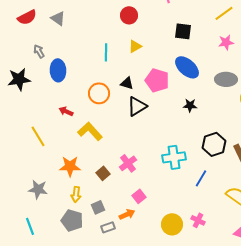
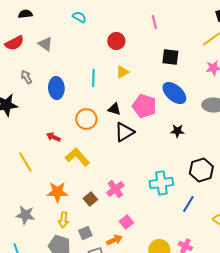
blue ellipse: (58, 70) -> (56, 88), moved

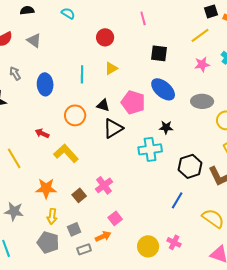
black semicircle: (25, 14) -> (27, 10), moved
cyan cross: (161, 183) -> (150, 149), moved

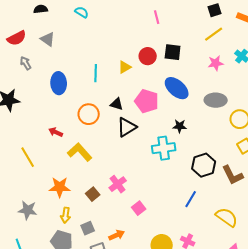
black square: (211, 11) -> (215, 10), moved
red circle: (105, 37) -> (148, 56), moved
gray arrow: (15, 73) -> (26, 63), moved
pink square: (115, 218) -> (139, 208), moved

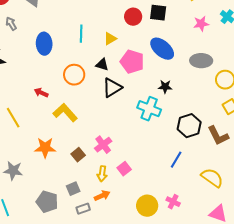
yellow triangle: (125, 67) -> (110, 39), moved
cyan cross: (164, 148) -> (149, 109), turned 30
yellow arrow: (66, 215) -> (102, 174), moved

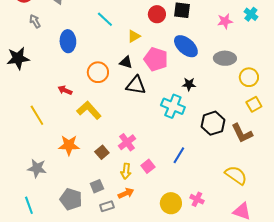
cyan line: (81, 34) -> (105, 19), moved, turned -48
black triangle: (112, 88) -> (136, 85), turned 40
blue line: (176, 160) -> (179, 155), moved

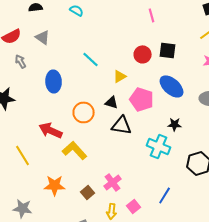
red arrow: (65, 90) -> (51, 130), size x1.6

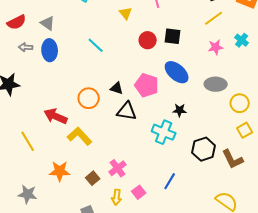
gray arrow: (21, 61) -> (26, 47), turned -56
yellow triangle: (120, 76) -> (126, 13), moved, turned -40
blue ellipse: (54, 81) -> (50, 50), moved

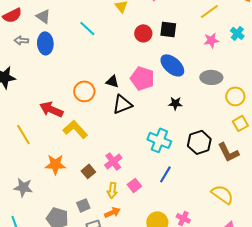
cyan line: (96, 45) -> (87, 28), moved
black triangle: (127, 111) -> (122, 104), turned -30
cyan cross: (164, 132) -> (159, 140), moved

